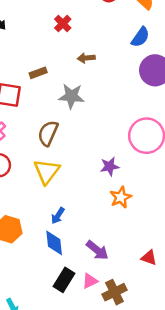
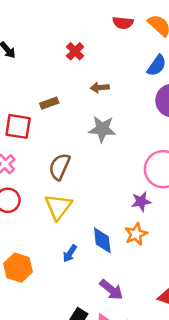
gray star: (71, 96) -> (102, 129), moved
purple star: (110, 166) -> (141, 202), moved
blue diamond: (54, 243) -> (102, 240), moved

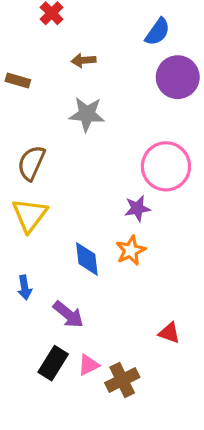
brown rectangle: (49, 103) -> (18, 81), turned 36
blue arrow: (70, 253) -> (25, 287), moved, turned -42
purple arrow: (111, 290) -> (68, 314), moved

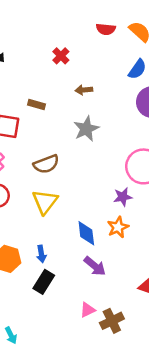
gray star: (87, 114) -> (86, 129), turned -30
brown semicircle: (31, 163) -> (46, 164), turned -135
purple arrow: (68, 314) -> (95, 266), moved
black rectangle: (53, 363) -> (44, 282), moved

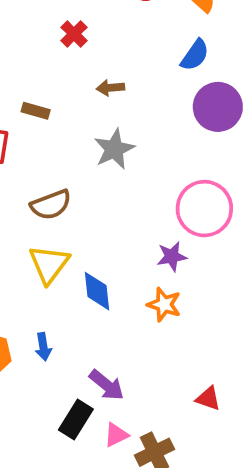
orange star: (118, 227) -> (164, 304), turned -30
blue diamond: (86, 233) -> (97, 291), moved
purple arrow: (95, 266) -> (107, 385), moved
black rectangle: (44, 282) -> (76, 420), moved

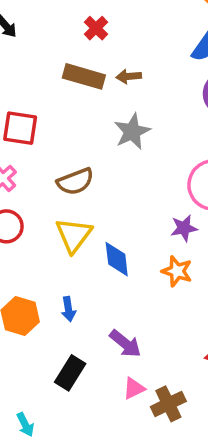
brown rectangle: (36, 111) -> (84, 76), moved, size x1.6
black rectangle: (76, 420) -> (70, 373), moved

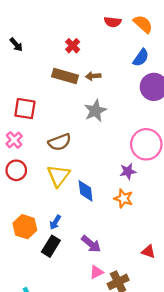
blue arrow: (68, 309) -> (55, 222), turned 40
black rectangle: (70, 373) -> (51, 246), moved

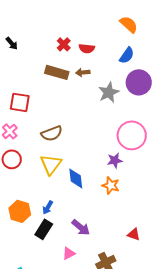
red semicircle: (113, 22) -> (87, 48), moved
gray star: (95, 111) -> (109, 92), moved
pink triangle: (96, 272) -> (69, 253), moved

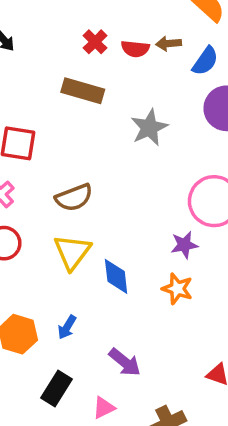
brown arrow: (83, 72) -> (169, 44), moved
gray star: (109, 92) -> (149, 128), moved
black rectangle: (44, 229) -> (56, 388), moved

